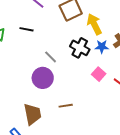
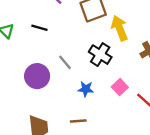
blue star: (102, 47) -> (86, 89), moved
purple circle: (43, 78) -> (37, 76), moved

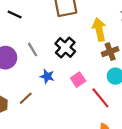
yellow arrow: (120, 28) -> (99, 29), moved
brown line: (78, 121) -> (26, 98), moved, turned -48

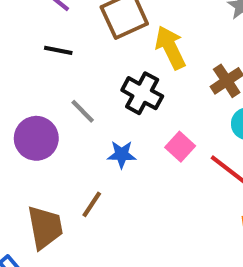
black line: (15, 15) -> (58, 50), moved
yellow arrow: (99, 29) -> (170, 48), moved

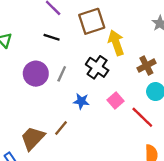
gray line: (83, 111) -> (62, 74), turned 63
purple circle: (36, 138) -> (36, 74), moved
brown trapezoid: (45, 227) -> (33, 138), turned -132

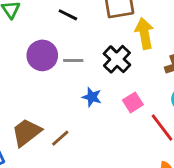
gray line: (62, 74) -> (73, 61), turned 56
brown line: (61, 128) -> (60, 138), moved

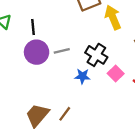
black line: (68, 15) -> (33, 27), moved, turned 70
black cross: (117, 59) -> (96, 55), moved

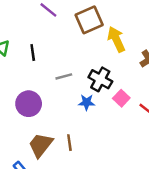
purple circle: (37, 52) -> (29, 104), moved
brown line: (65, 114) -> (69, 143), turned -42

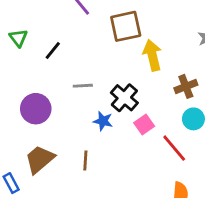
black line: (33, 52) -> (53, 51), turned 35
brown line: (69, 143) -> (85, 160), moved

